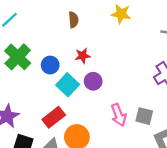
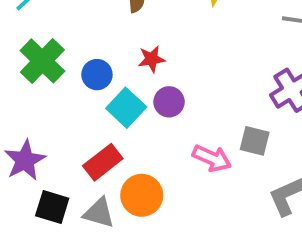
pink arrow: (119, 115) -> (212, 158), turned -45
gray square: (144, 116) -> (255, 141), moved

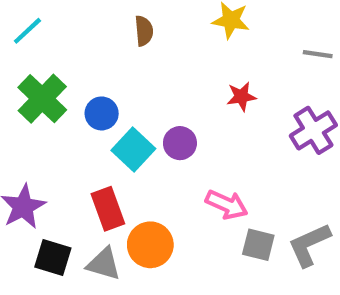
red star: (151, 59) -> (241, 97), moved
gray square: (255, 141) -> (258, 245), moved
red rectangle: (103, 162) -> (108, 209), turned -72

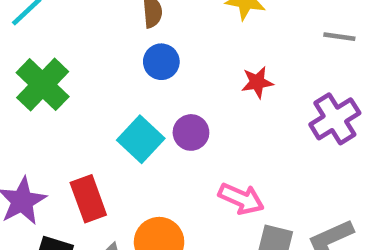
blue circle: (102, 113) -> (161, 62), moved
red rectangle: (108, 209) -> (88, 199), moved

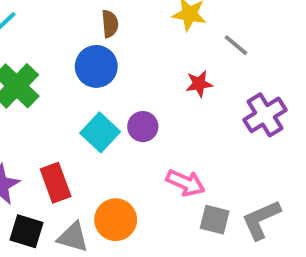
gray line: (339, 37) -> (236, 45), moved, turned 32
blue circle: (161, 62) -> (96, 66), moved, size x1.4

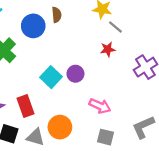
gray line: (236, 45) -> (115, 27), moved
blue circle: (96, 66) -> (33, 26), moved
gray square: (215, 220) -> (105, 137), moved

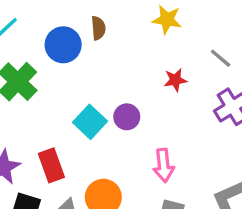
gray line: (115, 27) -> (221, 58), moved
pink arrow: (100, 106) -> (164, 165), turned 60

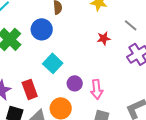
blue circle: (63, 45) -> (42, 29), moved
purple circle: (127, 117) -> (75, 83), moved

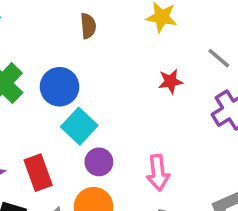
blue circle: (42, 29) -> (60, 87), moved
purple circle: (75, 83) -> (99, 162), moved

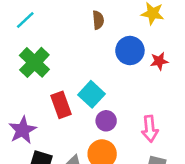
blue circle: (60, 87) -> (130, 51), moved
red rectangle: (38, 173) -> (61, 105), moved

